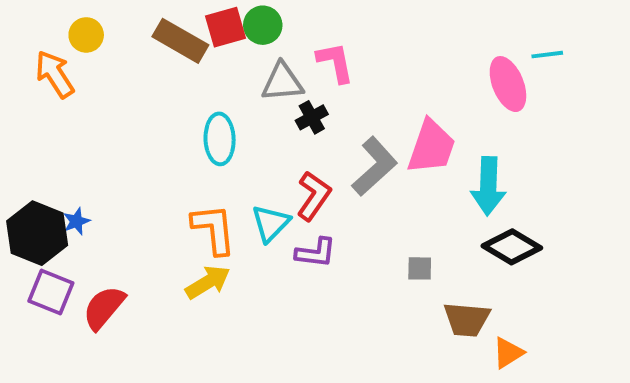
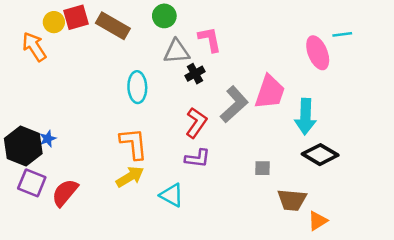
red square: (225, 27) -> (76, 17), moved
cyan triangle: (271, 223) -> (172, 195), moved, turned -45

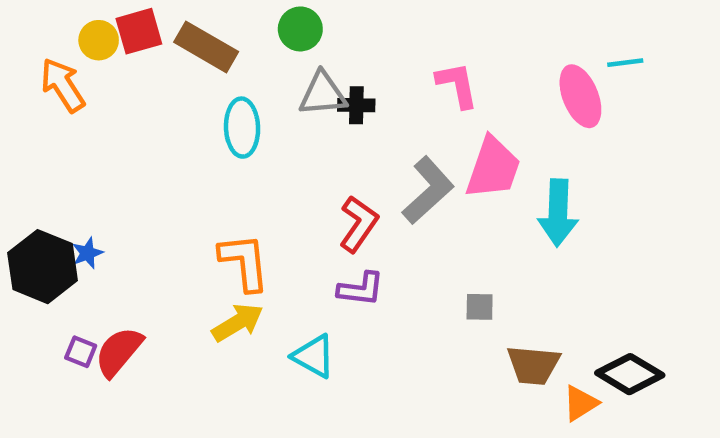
pink L-shape: (210, 39) -> (457, 85), moved
black cross: (195, 74) -> (356, 105), moved, turned 30
cyan ellipse: (137, 87) -> (242, 128), moved
black diamond: (320, 155) -> (630, 374), moved
purple square: (32, 183) -> (81, 352), moved, size x0.6

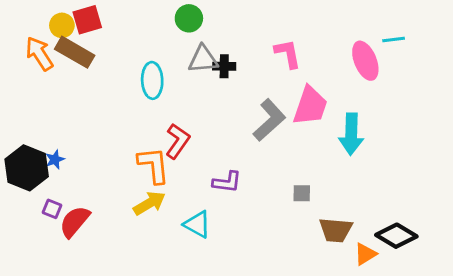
brown rectangle: (206, 47) -> (75, 52), moved
red L-shape: (359, 224) -> (178, 141), moved
purple square: (81, 352) -> (52, 209), moved

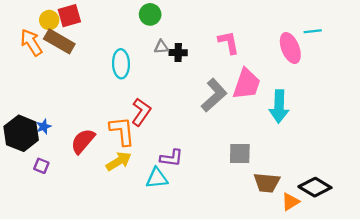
gray triangle: (203, 59) -> (161, 47), size x0.6
purple L-shape: (227, 182) -> (171, 158), moved
gray square: (302, 193) -> (240, 153), size x1.5
red semicircle: (75, 222) -> (83, 141), moved
cyan triangle: (197, 224) -> (157, 178), turned -35

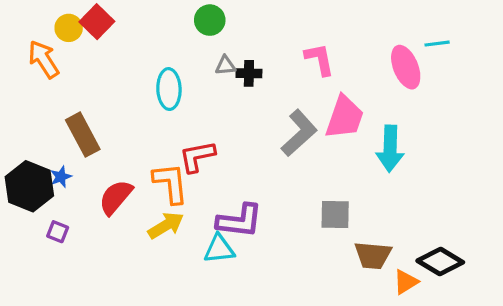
red square: (69, 16) -> (97, 22), turned -30
brown rectangle: (59, 41) -> (83, 135), moved, turned 32
red L-shape: (141, 112) -> (197, 156), turned -136
purple L-shape: (171, 158) -> (240, 221), size x1.4

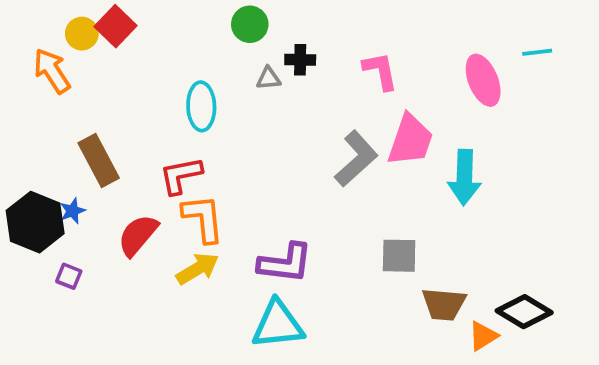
cyan line: (437, 44) -> (537, 52), moved
black cross: (249, 73) -> (300, 60), moved
red L-shape: (197, 156) -> (181, 175), moved
cyan triangle: (219, 249) -> (278, 325), moved, size x1.4

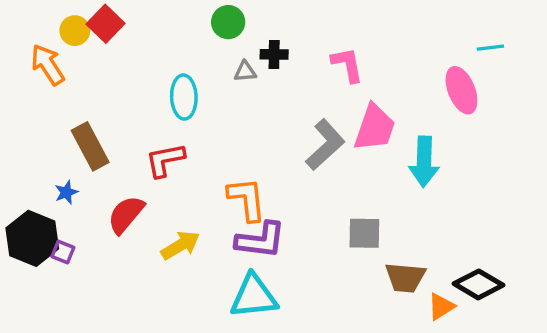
pink ellipse: (483, 80) -> (461, 90), moved
orange L-shape: (203, 218) -> (247, 199), moved
black hexagon: (35, 222) -> (32, 238), moved

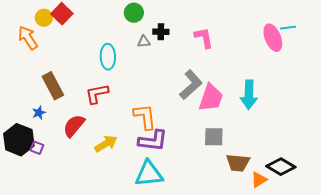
pink ellipse: (461, 90) -> (273, 38), moved
pink trapezoid: (375, 128) -> (211, 98), moved

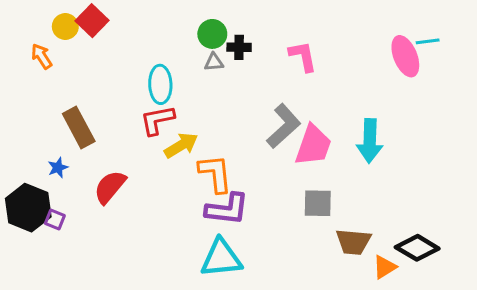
green circle: (134, 13) -> (212, 34), moved
orange arrow: (28, 38) -> (42, 56), size x0.7
red L-shape: (97, 94) -> (157, 120), moved
yellow arrow: (106, 144) -> (181, 145), moved

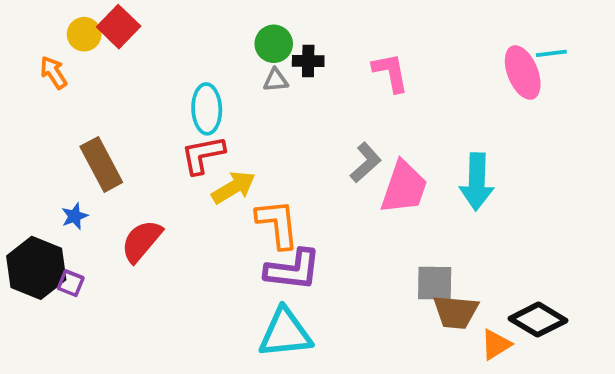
gray L-shape: (284, 126) -> (366, 163), size x0.7
gray square: (318, 203) -> (435, 283), moved

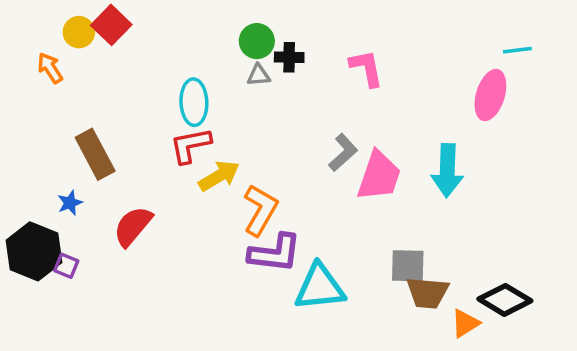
pink ellipse: (523, 72) -> (490, 95), moved, turned 39
orange L-shape: (278, 224) -> (260, 210), turned 36
cyan triangle: (285, 333) -> (320, 287), moved

